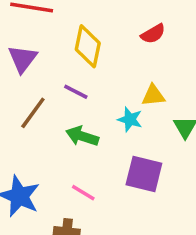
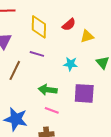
red semicircle: (153, 34) -> (69, 25), moved
yellow triangle: (153, 96) -> (87, 36), moved
green arrow: (82, 136) -> (48, 90), moved

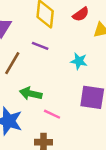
green arrow: (48, 90) -> (31, 94), moved

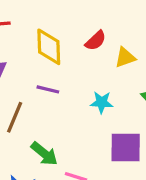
green arrow: (31, 94) -> (44, 154), turned -145

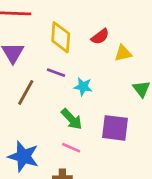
cyan star: (102, 102) -> (83, 87), moved
green arrow: (44, 154) -> (72, 119), moved

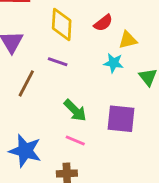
cyan star: (83, 87) -> (114, 63), moved

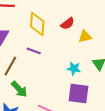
cyan star: (114, 63) -> (74, 68), moved
green arrow: (75, 110) -> (19, 89), moved

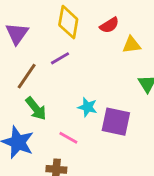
purple line: (34, 51) -> (60, 58), turned -56
cyan star: (74, 68) -> (87, 107), moved

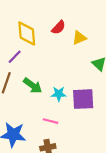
purple line: (60, 58) -> (15, 57), moved
green arrow: (36, 109) -> (33, 86), moved

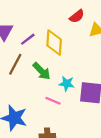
yellow diamond: (27, 33) -> (54, 43), moved
pink line: (50, 121) -> (53, 101), moved

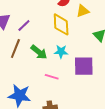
yellow diamond: (54, 43) -> (61, 24), moved
cyan star: (67, 84) -> (61, 52), moved

